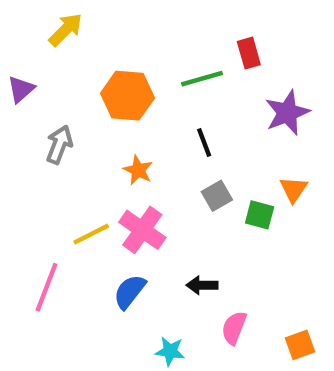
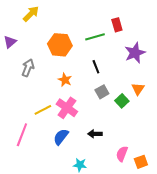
green square: (260, 215) -> (122, 101), turned 32
pink semicircle: (234, 328) -> (122, 154), moved

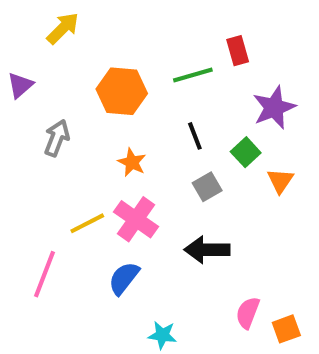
green square: (122, 101) -> (246, 152), moved
black arrow: (95, 134) -> (207, 250), moved, size x1.5

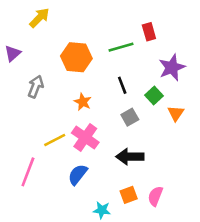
orange square: (286, 329) -> (129, 195), moved

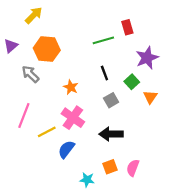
orange hexagon: (76, 57) -> (47, 49), moved
gray arrow: (36, 87) -> (30, 74), turned -66
yellow line: (55, 140) -> (47, 132), moved
pink line: (28, 172) -> (24, 115), moved

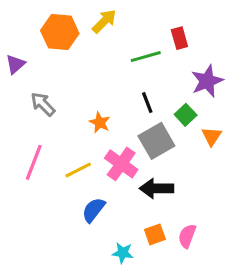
yellow arrow: (34, 15) -> (104, 21), moved
orange hexagon: (47, 49) -> (60, 32), moved
gray square: (111, 100) -> (156, 141), size x1.6
pink cross: (73, 118) -> (121, 164), moved
yellow line: (47, 132) -> (78, 170), moved

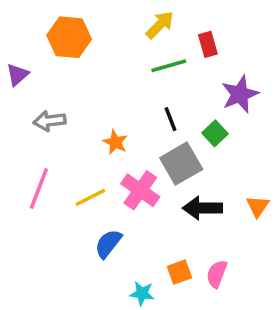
yellow arrow: (104, 21) -> (160, 25), moved
gray arrow: (43, 104) -> (50, 121), turned -52
orange triangle: (212, 136) -> (258, 206), moved
black arrow: (156, 188) -> (203, 208), moved

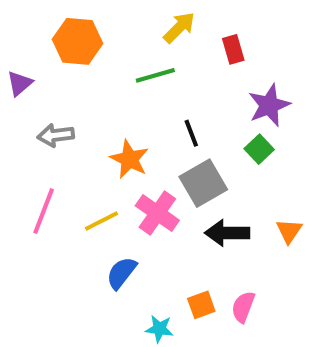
green line: (169, 66) -> (155, 75), moved
green square: (215, 133) -> (259, 149), moved
orange star: (115, 142) -> (129, 159), size x1.4

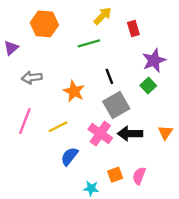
pink cross: (157, 213) -> (100, 134), moved

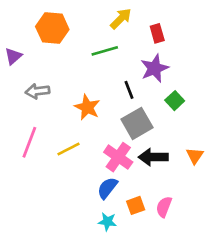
purple star: (154, 60) -> (154, 68), moved
blue semicircle: (69, 156) -> (107, 188), moved

